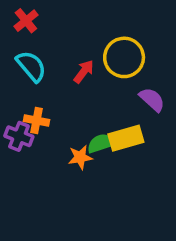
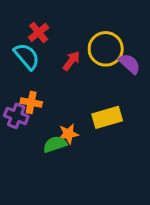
red cross: (26, 21) -> (39, 32), moved
purple semicircle: (152, 99) -> (129, 64), moved
green semicircle: (101, 143) -> (55, 144), moved

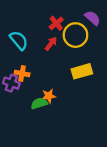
red cross: (39, 32) -> (56, 23), moved
purple semicircle: (129, 64) -> (93, 18), moved
yellow rectangle: (107, 117) -> (82, 71), moved

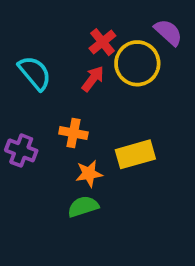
yellow rectangle: (82, 71) -> (135, 154), moved
orange cross: (22, 74) -> (73, 133), moved
green semicircle: (39, 103) -> (83, 207), moved

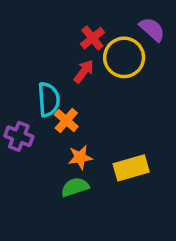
cyan semicircle: (35, 73) -> (49, 99), moved, turned 36
orange cross: (73, 133) -> (66, 120), turned 30
yellow rectangle: (135, 154) -> (131, 168), moved

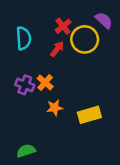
cyan semicircle: (49, 99) -> (24, 38), moved
purple cross: (19, 136) -> (25, 85), moved
green semicircle: (75, 187) -> (26, 151), moved

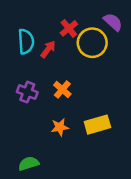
red arrow: (57, 49) -> (48, 49), moved
orange cross: (45, 82) -> (62, 90), moved
orange star: (55, 108) -> (60, 127), moved

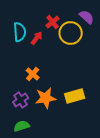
orange cross: (62, 90) -> (33, 74), moved
purple cross: (27, 92) -> (21, 100), moved, turned 35
orange star: (60, 127) -> (46, 98), size x1.5

